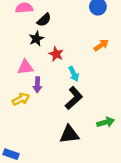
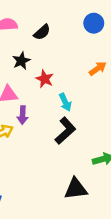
black semicircle: (44, 20) -> (42, 32), moved
black triangle: (69, 134) -> (76, 189), moved

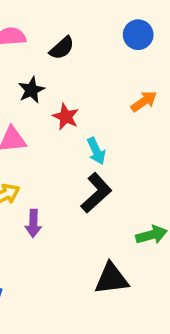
purple arrow: (23, 115) -> (33, 223), moved

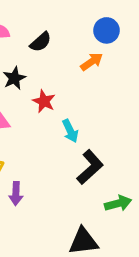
orange arrow: (144, 101) -> (92, 62), moved
black L-shape: (96, 193) -> (90, 167), moved

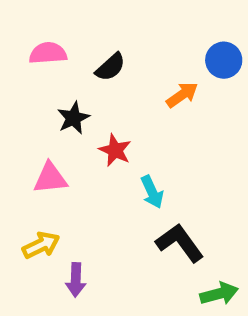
blue circle: (107, 30) -> (224, 60), moved
black L-shape: (90, 167) -> (180, 243), turned -84

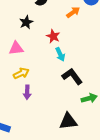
red star: (115, 150) -> (53, 36), moved
yellow arrow: (41, 245) -> (21, 73), moved

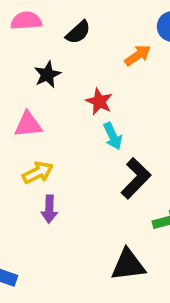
black L-shape: (72, 76) -> (136, 178), turned 80

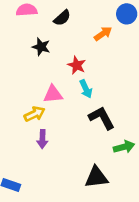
black star: (47, 75) -> (41, 47), turned -30
pink triangle: (28, 125) -> (53, 94), moved
black L-shape: (136, 178) -> (102, 118), turned -72

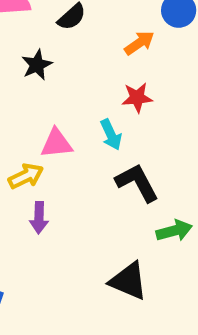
black star: (41, 47) -> (37, 65), turned 30
red star: (77, 65) -> (137, 98), moved, turned -30
black triangle: (96, 177) -> (128, 281), turned 30

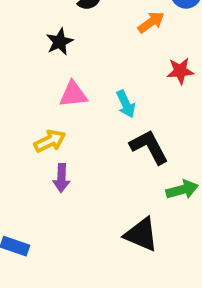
red star: (137, 98) -> (180, 71), moved
pink triangle: (56, 143) -> (73, 94), moved

